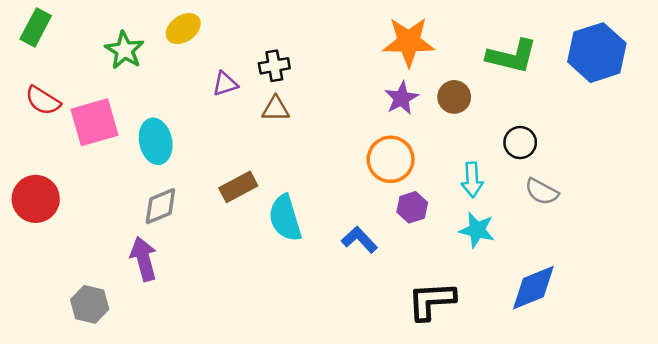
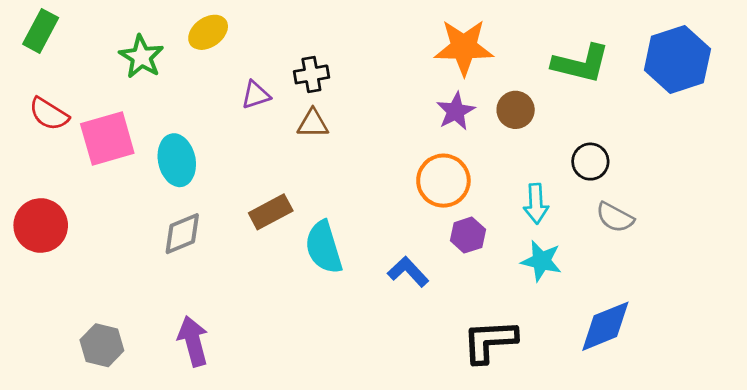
purple arrow: (144, 259) -> (193, 341), moved

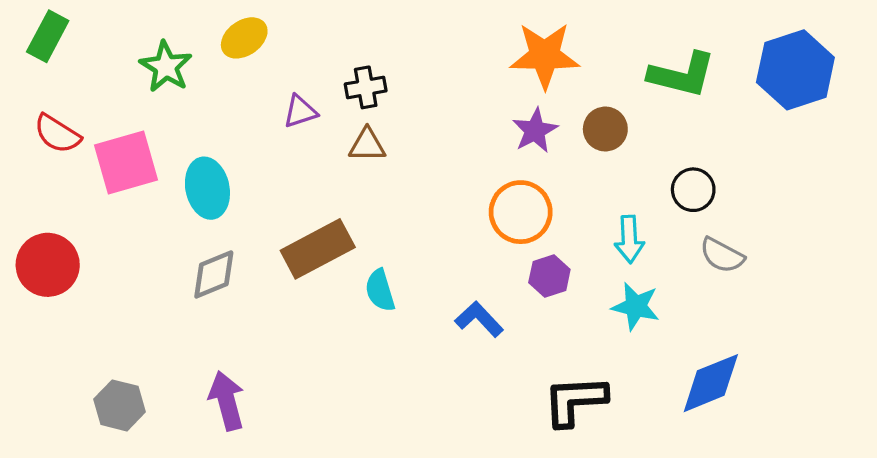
brown rectangle: (271, 212) -> (318, 249), size x1.4
cyan semicircle: (324, 247) -> (380, 290), size x0.7

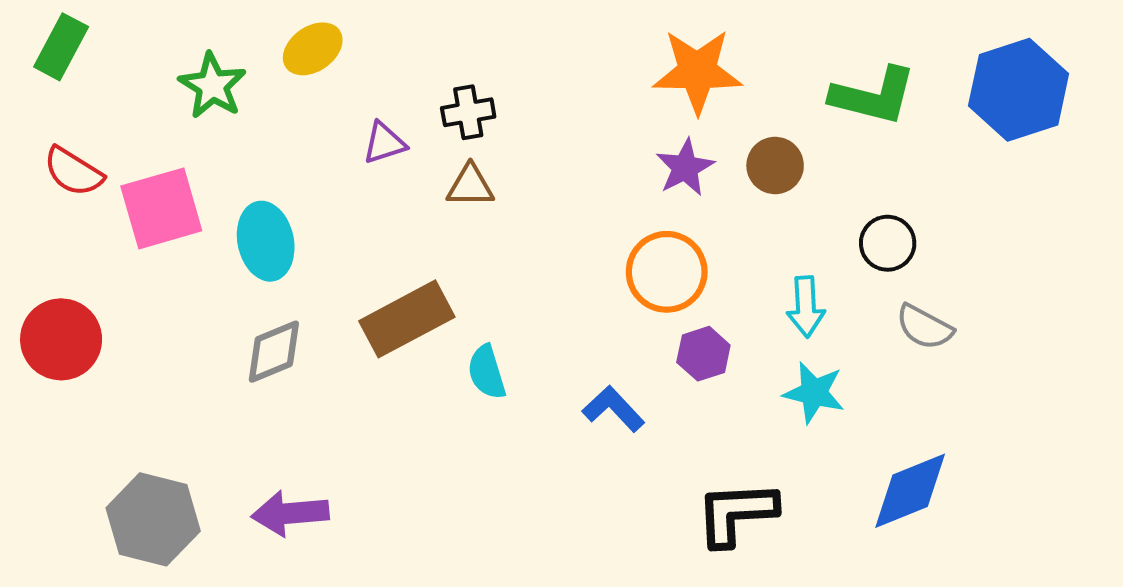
purple arrow: (227, 401) -> (290, 513), turned -80
gray hexagon: (120, 405) -> (153, 519), size x1.4

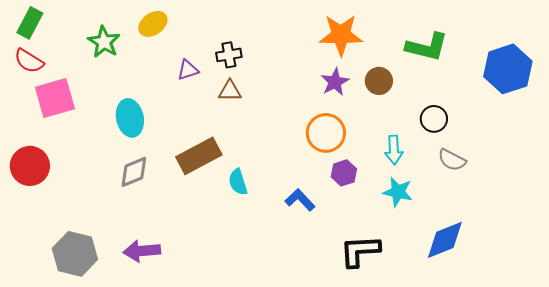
blue hexagon: (1019, 90) -> (508, 69), moved
red semicircle: (73, 172) -> (29, 61), moved
pink square: (161, 208) -> (55, 98), moved

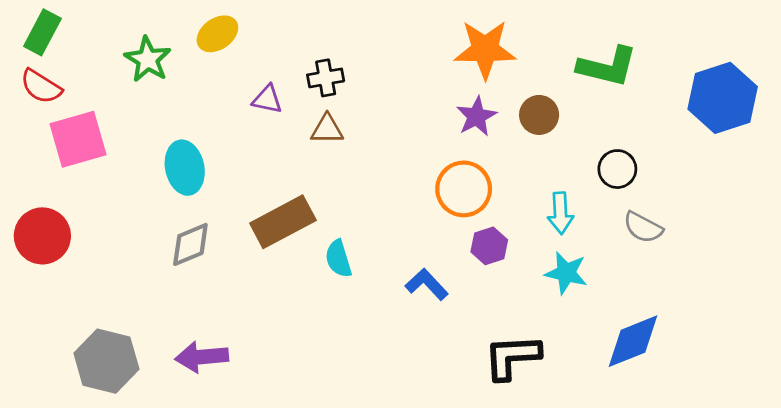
purple triangle: (188, 70) -> (267, 99), turned 30

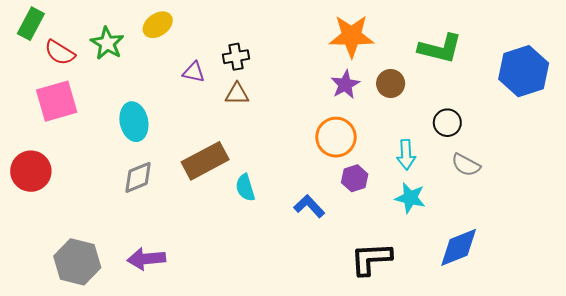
red semicircle: (41, 86) -> (60, 53), moved

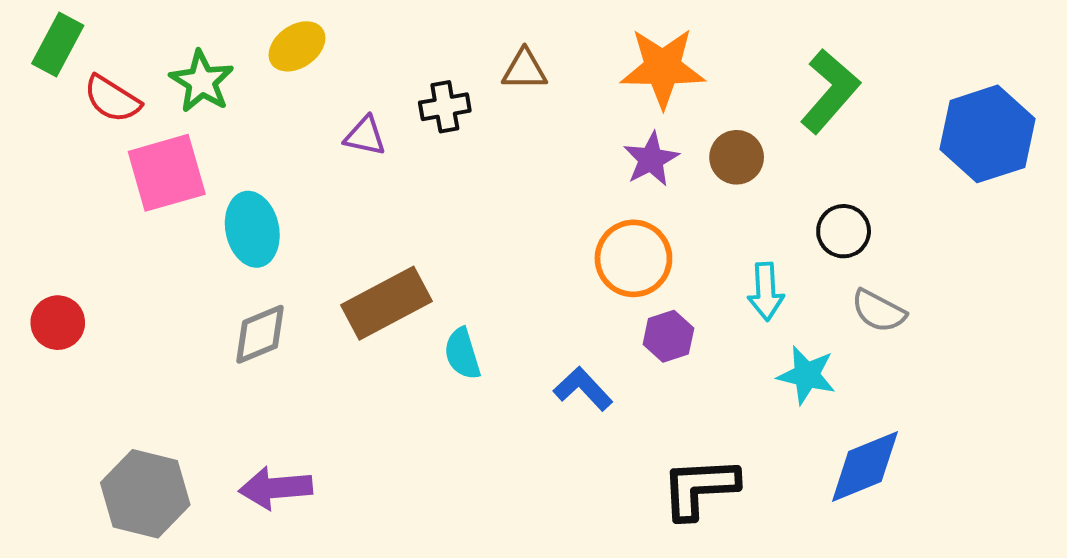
green L-shape: (440, 48) -> (830, 91), turned -63
brown triangle: (237, 94) -> (525, 70), moved
pink square: (57, 101) -> (167, 173), moved
red circle: (31, 171) -> (58, 323), size x0.7
cyan star: (410, 198) -> (807, 375), moved

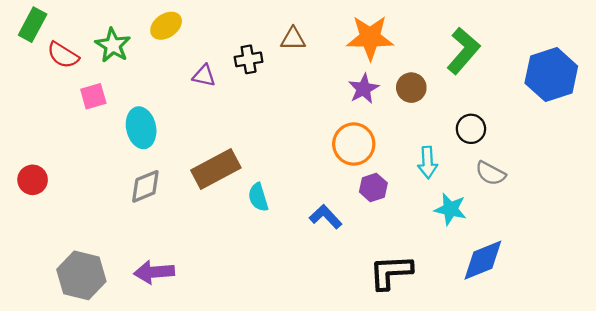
pink square: (167, 173) -> (93, 96), size x0.6

